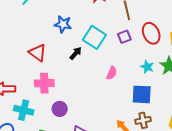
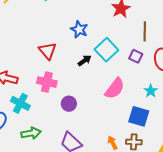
purple square: (124, 37) -> (136, 56), turned 32
pink semicircle: (112, 73) -> (115, 88), size x1.6
purple circle: (60, 109) -> (69, 104), moved

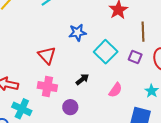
blue star: (79, 29) -> (78, 33), turned -30
black arrow: (85, 61) -> (82, 79), moved
pink semicircle: (115, 88) -> (115, 90), size x0.7

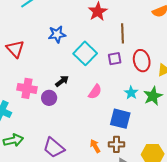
red triangle: (47, 55) -> (15, 49), moved
purple square: (135, 57) -> (115, 59), turned -32
purple circle: (70, 107) -> (49, 98), moved

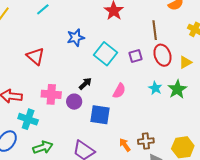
brown line: (122, 33) -> (155, 30), moved
blue square: (120, 119) -> (100, 115), moved

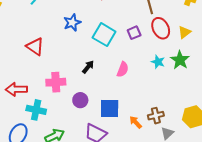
purple circle: (74, 102) -> (80, 100), moved
blue square: (100, 115) -> (110, 108), moved

